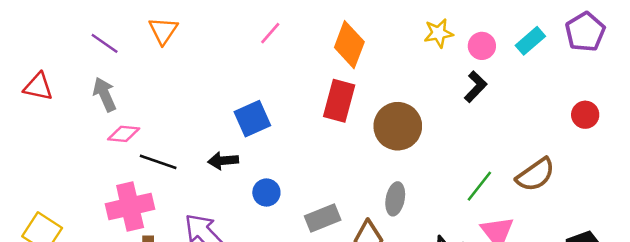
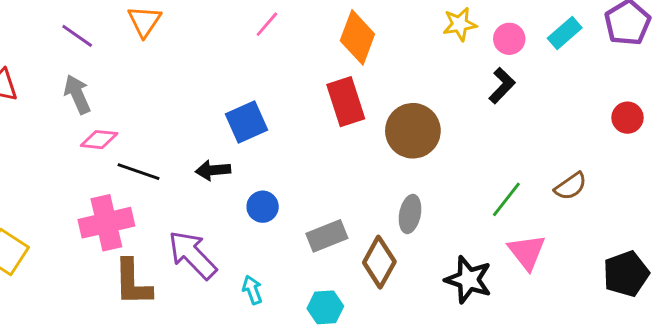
red rectangle: (339, 101) -> (346, 102), turned -33
brown semicircle: (535, 175) -> (571, 186), size x0.7

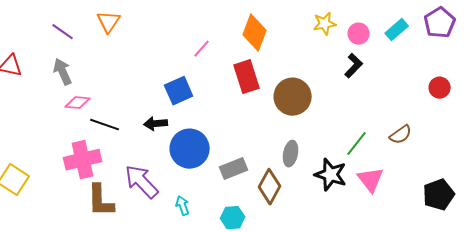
pink line: (267, 24) -> (202, 49), moved
blue circle: (263, 207) -> (190, 149), size x1.8
black star: (468, 280) -> (331, 175), moved

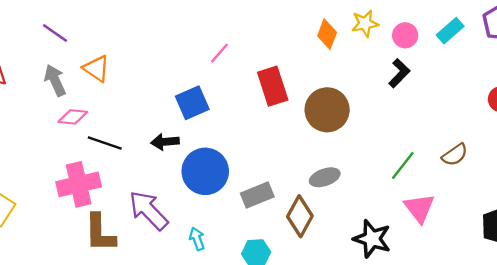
orange triangle: (109, 22) -> (96, 68), moved, turned -30
orange diamond: (255, 33) -> (327, 34), moved, size x0.7
gray ellipse: (291, 154) -> (325, 177), turned 60
black star: (331, 175) -> (372, 239), moved

